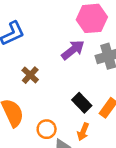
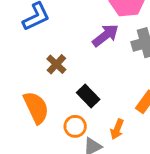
black rectangle: (82, 103) -> (88, 96), moved

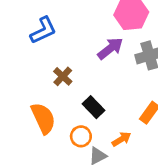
orange arrow: (117, 129) -> (121, 139), turned -144

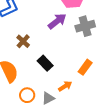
orange circle: (81, 136) -> (27, 95), moved

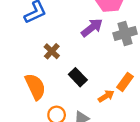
orange arrow: (65, 86) -> (106, 96), moved

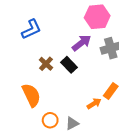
black rectangle: (78, 77) -> (69, 65), moved

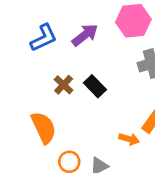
purple arrow: (82, 43) -> (85, 35), moved
orange arrow: (94, 104) -> (129, 139), turned 48

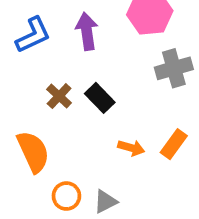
purple arrow: (85, 35) -> (87, 31), turned -60
orange arrow: (129, 139) -> (131, 148), moved

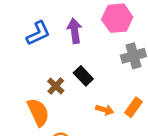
brown cross: (59, 96) -> (56, 86), moved

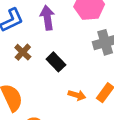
brown cross: (56, 86) -> (23, 52), moved

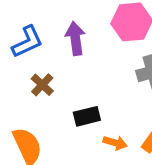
black rectangle: (56, 62) -> (87, 116), moved, turned -60

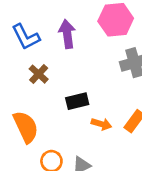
blue L-shape: (27, 42) -> (26, 37), turned 88

